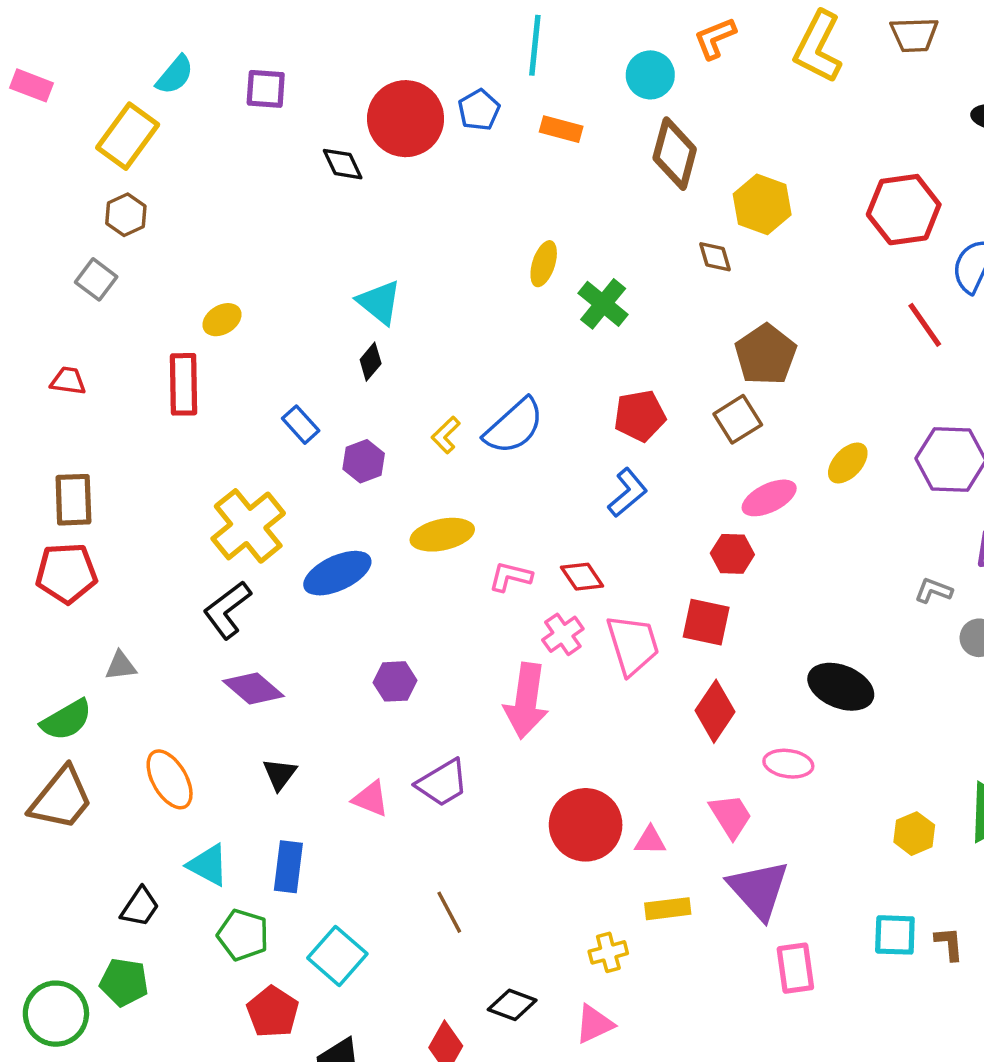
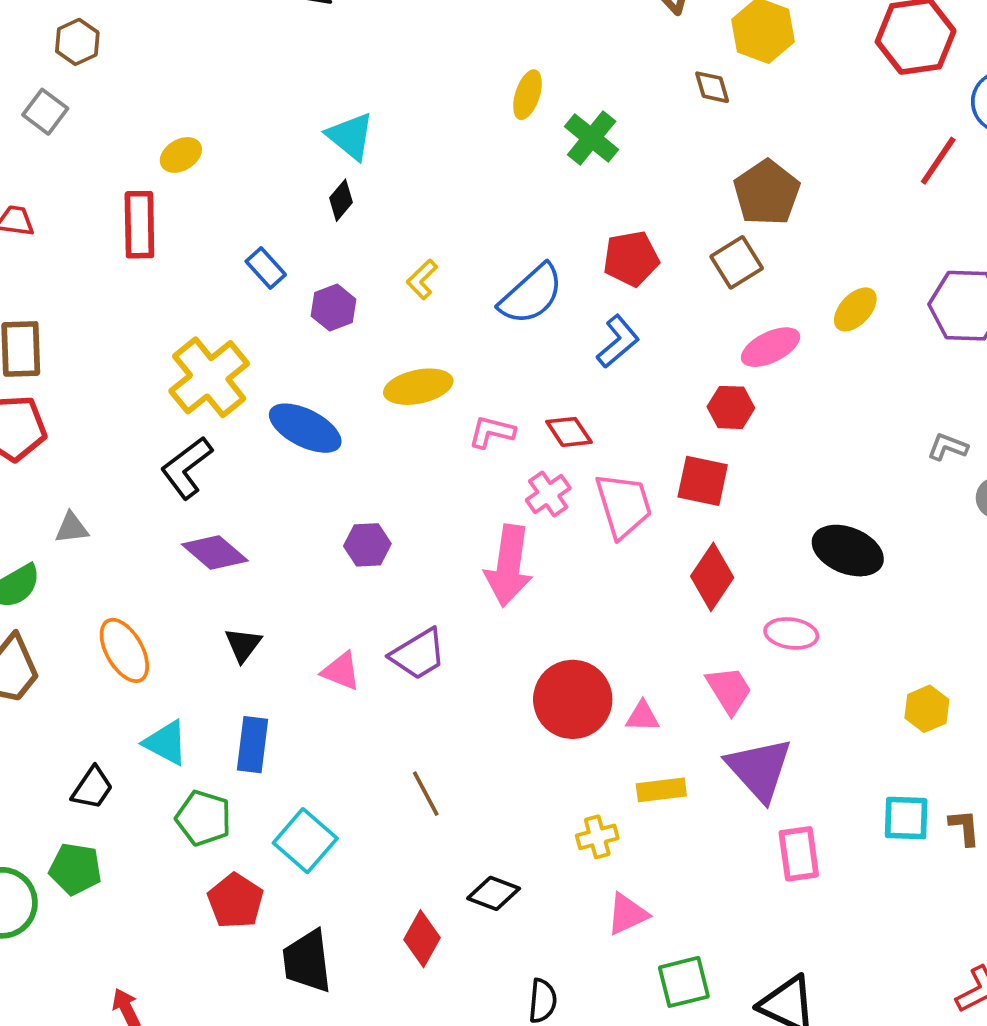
red line: (925, 325) -> (938, 161), turned 69
blue semicircle: (514, 426) -> (531, 294), moved
blue ellipse: (337, 573) -> (305, 428), turned 52
pink triangle: (594, 1024) -> (627, 914), moved

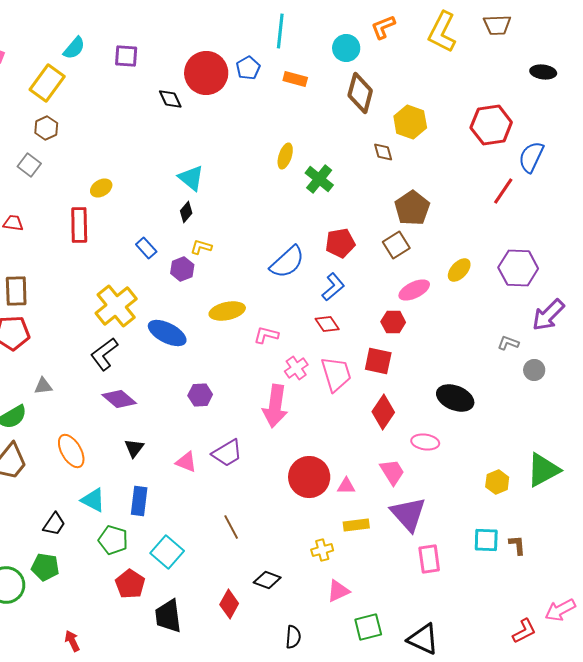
yellow L-shape: (422, 279) -> (201, 247), moved, turned 60
red diamond: (569, 432) -> (327, 324), moved

